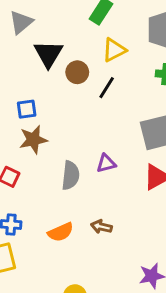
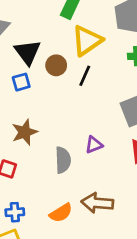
yellow triangle: (114, 50) -> (87, 41), size x1.4
blue square: (27, 109) -> (21, 82), moved
brown arrow: (101, 227) -> (97, 203), size x1.6

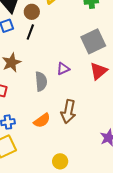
black line: (85, 76) -> (30, 32), moved
brown arrow: (97, 203) -> (68, 111), turned -80

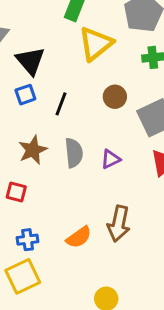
brown circle: (32, 12) -> (115, 97), moved
gray semicircle: (41, 81) -> (74, 153), moved

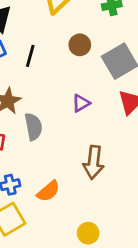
gray semicircle: (74, 153) -> (33, 127), moved
orange semicircle: (79, 237) -> (48, 191), moved

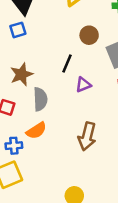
black line: (30, 56) -> (67, 63), moved
orange semicircle: (48, 191) -> (36, 131), moved

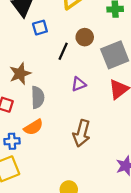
blue square: (18, 30) -> (40, 28), moved
black line: (67, 63) -> (63, 51), moved

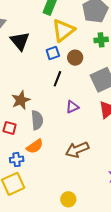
blue square: (40, 28) -> (53, 53), moved
brown circle: (85, 37) -> (75, 58), moved
brown arrow: (82, 133) -> (77, 150), turned 55

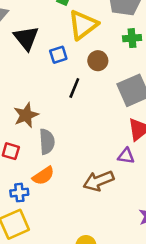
blue square: (53, 53) -> (58, 55), moved
purple triangle: (72, 107) -> (126, 156), moved, turned 32

